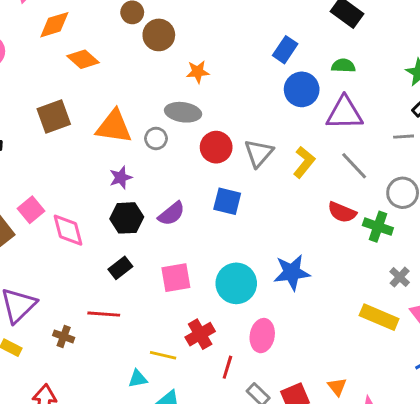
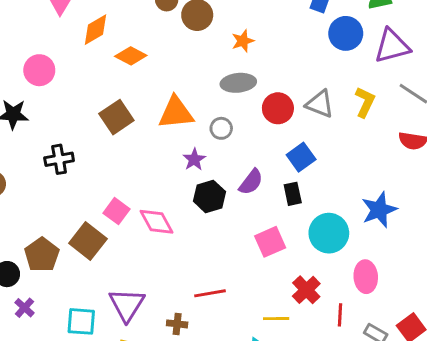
gray circle: (156, 138) -> (221, 128), moved
gray triangle: (259, 153) -> (320, 104), turned -36
blue square: (227, 201) -> (301, 157), turned -36
black rectangle: (120, 268) -> (293, 194), moved, turned -50

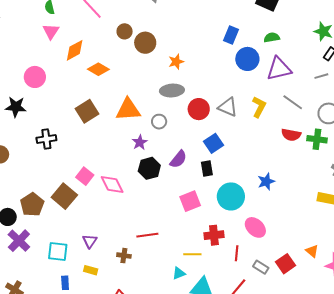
blue star: (379, 210) -> (266, 182), size x0.7
pink ellipse: (366, 277) -> (255, 227), turned -45
red cross: (306, 290) -> (214, 235), turned 36
purple triangle: (127, 305) -> (90, 241), size x0.6
purple cross: (25, 308) -> (19, 241), size x1.6

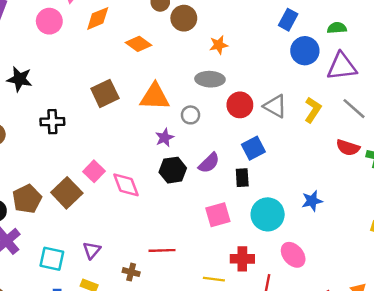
orange diamond: (98, 69) -> (139, 44), moved
pink circle: (35, 77) -> (49, 21), moved

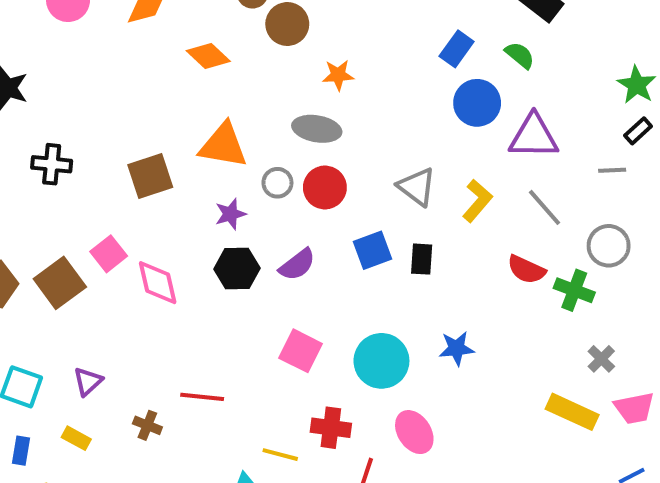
green semicircle: (337, 28) -> (520, 55), moved, turned 36
brown square: (105, 93) -> (150, 176), moved
red circle: (240, 105) -> (325, 187), moved
black rectangle: (242, 178) -> (422, 259), moved
pink square: (218, 215) -> (301, 351), turned 35

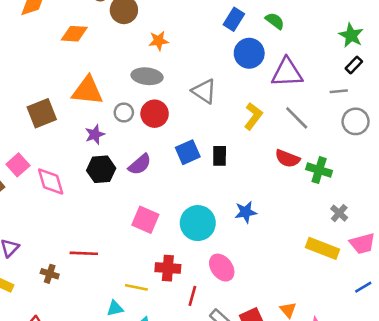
orange diamond: (208, 56) -> (74, 34), turned -36
gray triangle: (417, 187) -> (204, 91), moved
gray circle: (609, 246) -> (356, 121), moved

